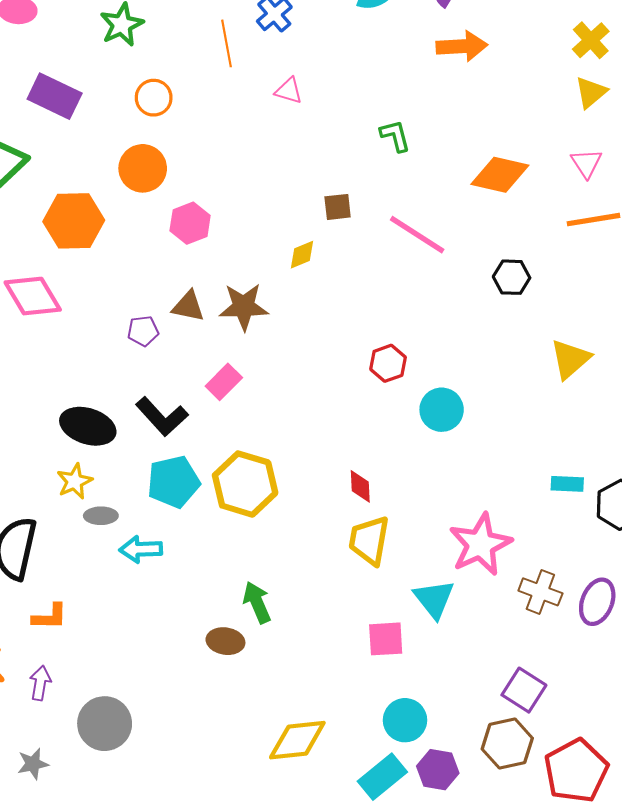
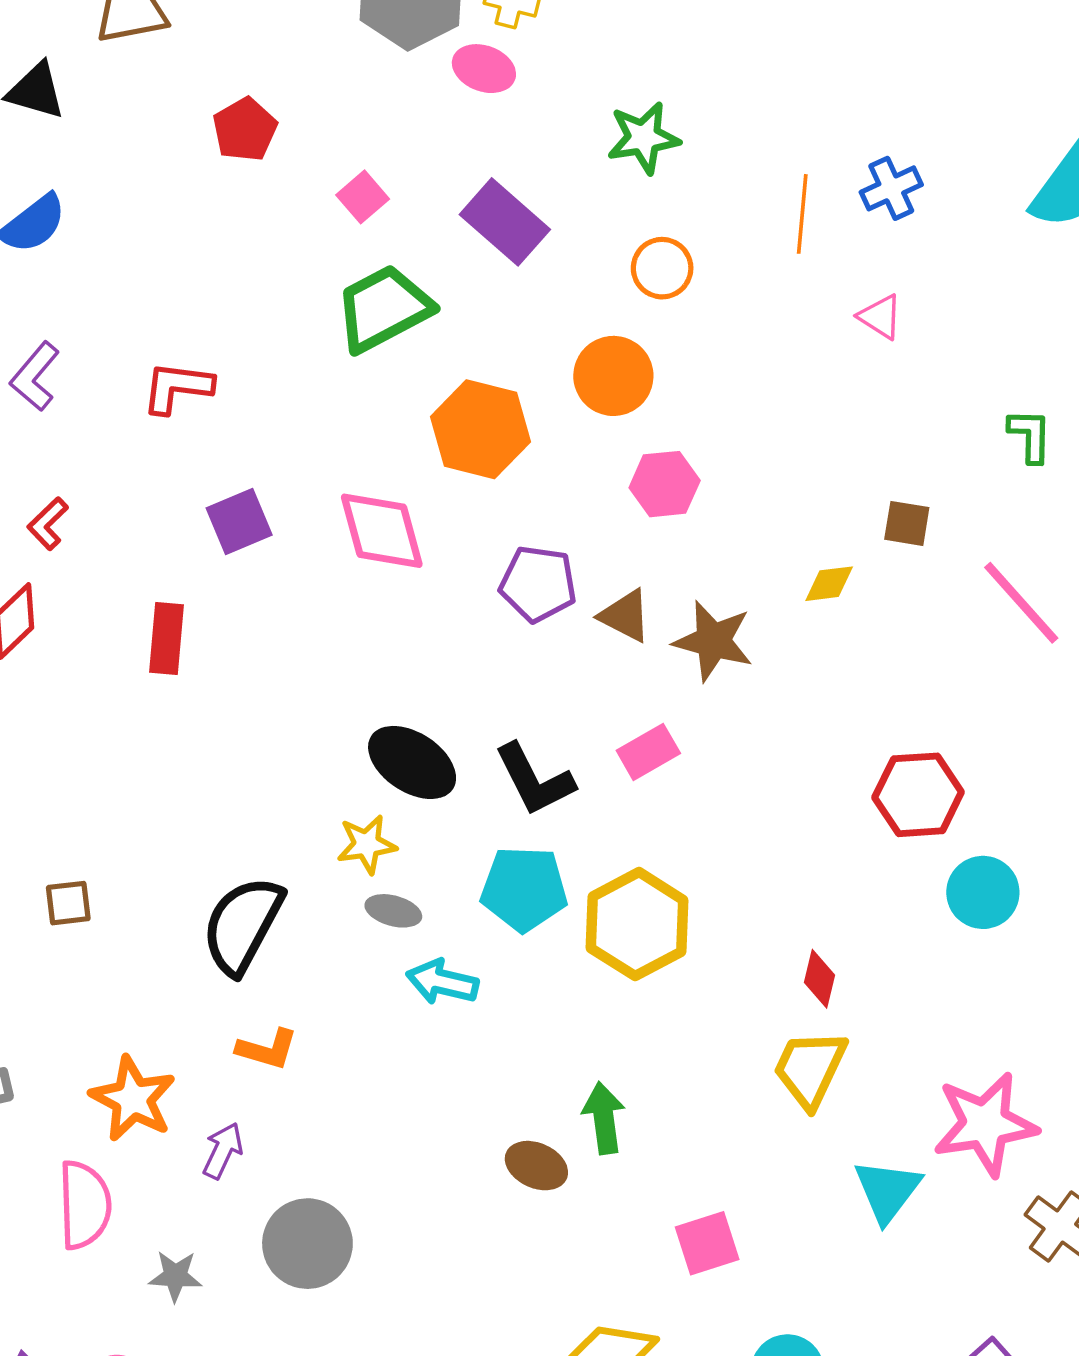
purple pentagon: (143, 331) -> (538, 584), moved, size x1.5
red hexagon: (388, 363) -> (918, 795), size x1.4
pink square: (386, 639) -> (707, 1243), moved, turned -30

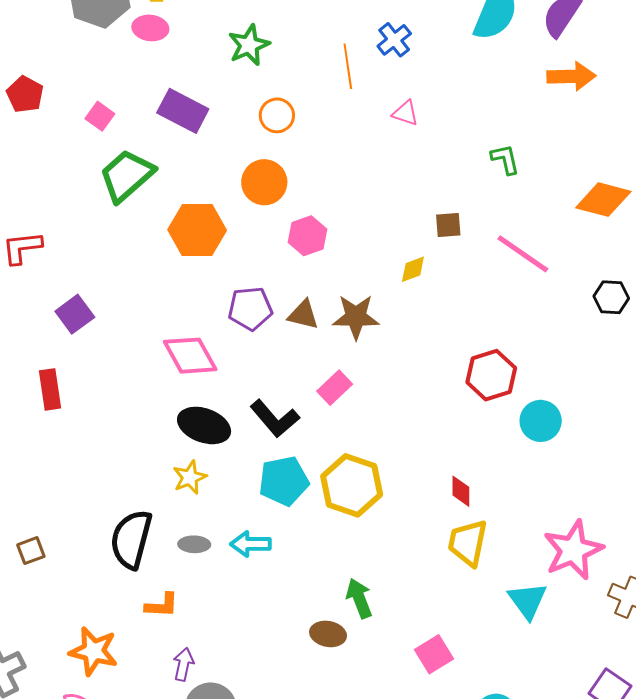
pink diamond: (382, 531) -> (190, 356), moved
gray ellipse: (393, 911) -> (194, 544), moved
purple arrow: (223, 1151) -> (183, 664), moved

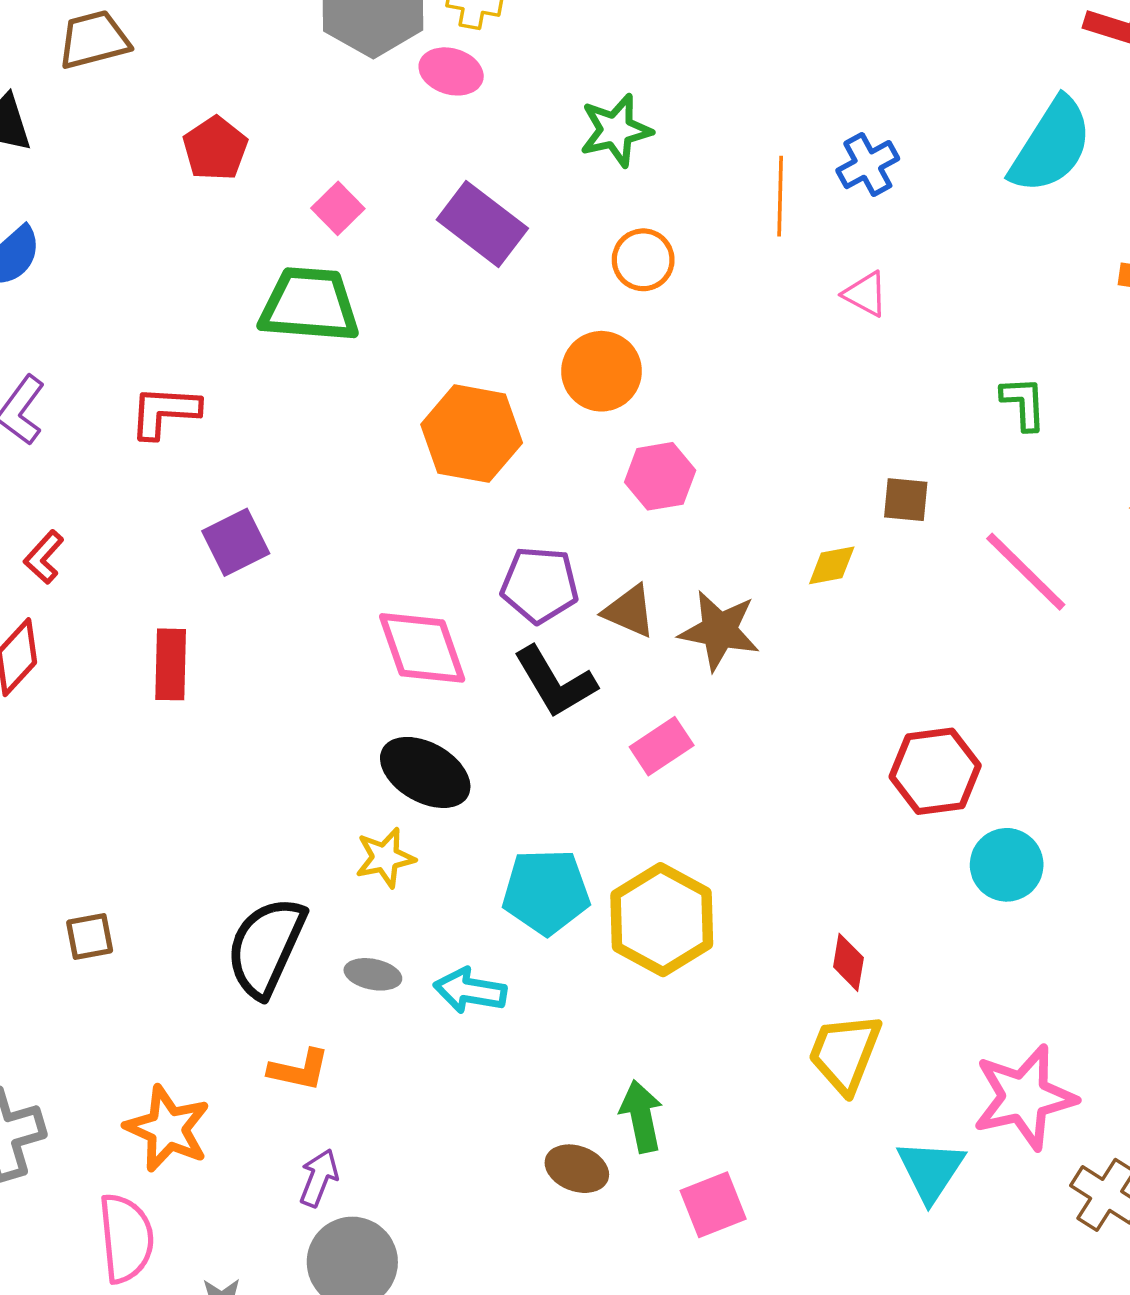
green trapezoid: (127, 176) -> (309, 305), moved, turned 36
black L-shape: (275, 419) -> (555, 682), moved
pink square: (434, 654) -> (713, 1205), moved

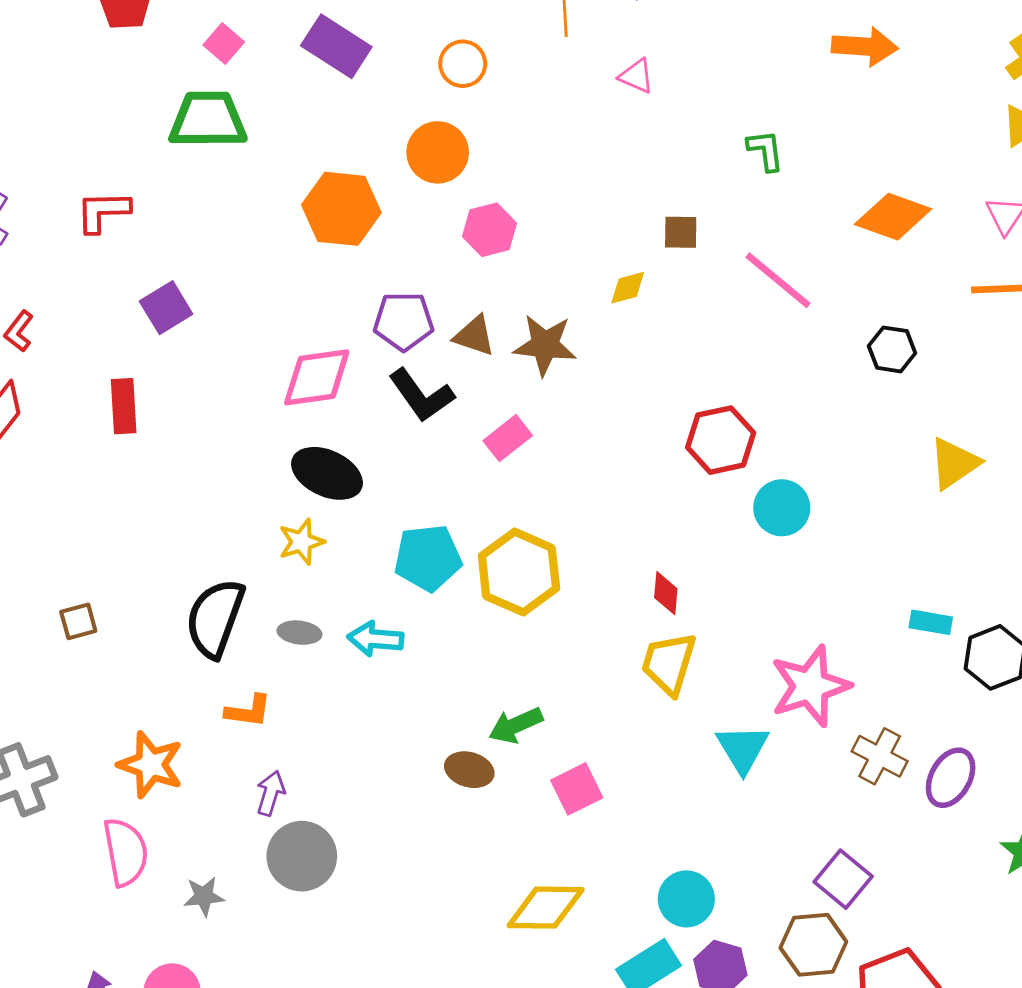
pink diamond: (422, 648) -> (317, 377), turned -74
green arrow: (641, 1116) -> (516, 725), turned -98

